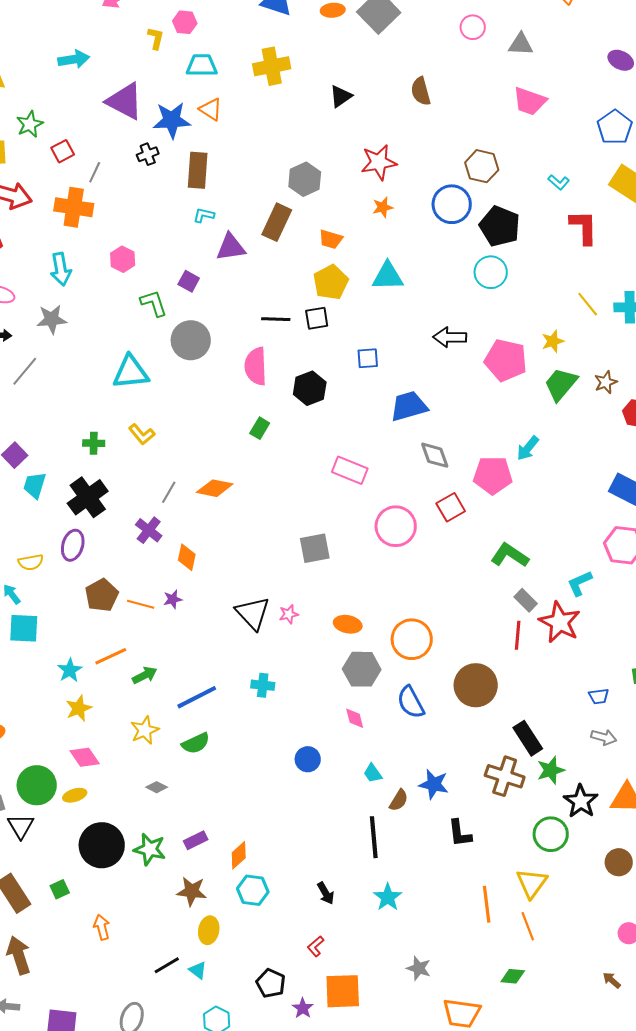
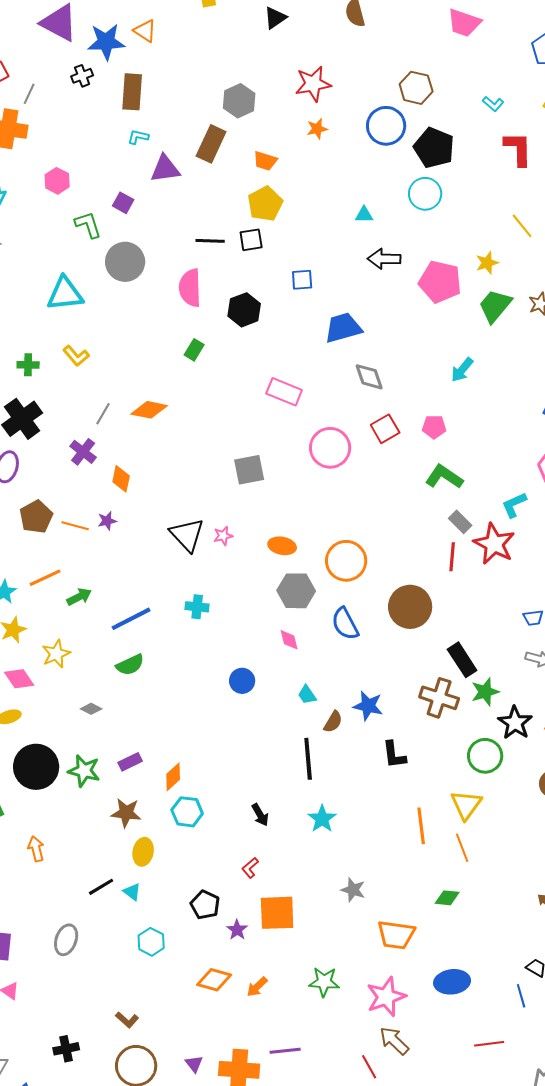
cyan triangle: (388, 276) -> (364, 215), moved, size x0.6
pink pentagon: (493, 475) -> (434, 427), moved, size x0.6
yellow star: (145, 730) -> (56, 654), moved

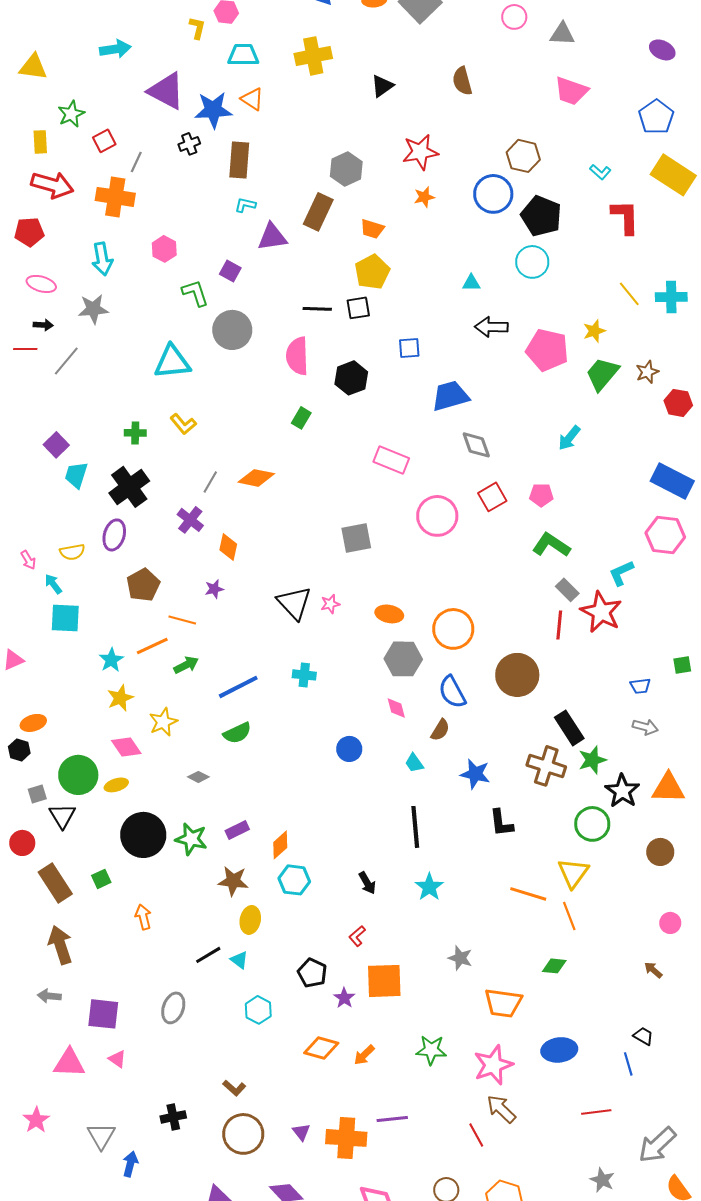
orange line: (75, 526) -> (182, 620), moved
brown semicircle: (333, 722) -> (440, 730), moved
orange line: (421, 826) -> (528, 894), turned -66

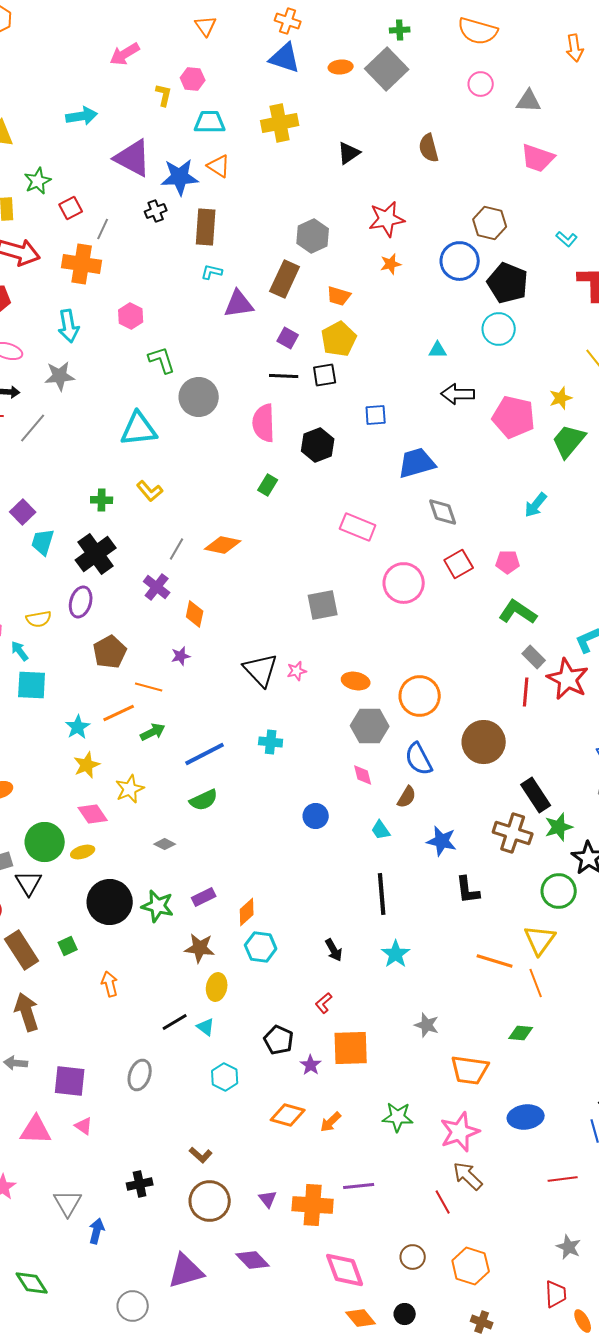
purple square: (230, 271) -> (288, 338), moved

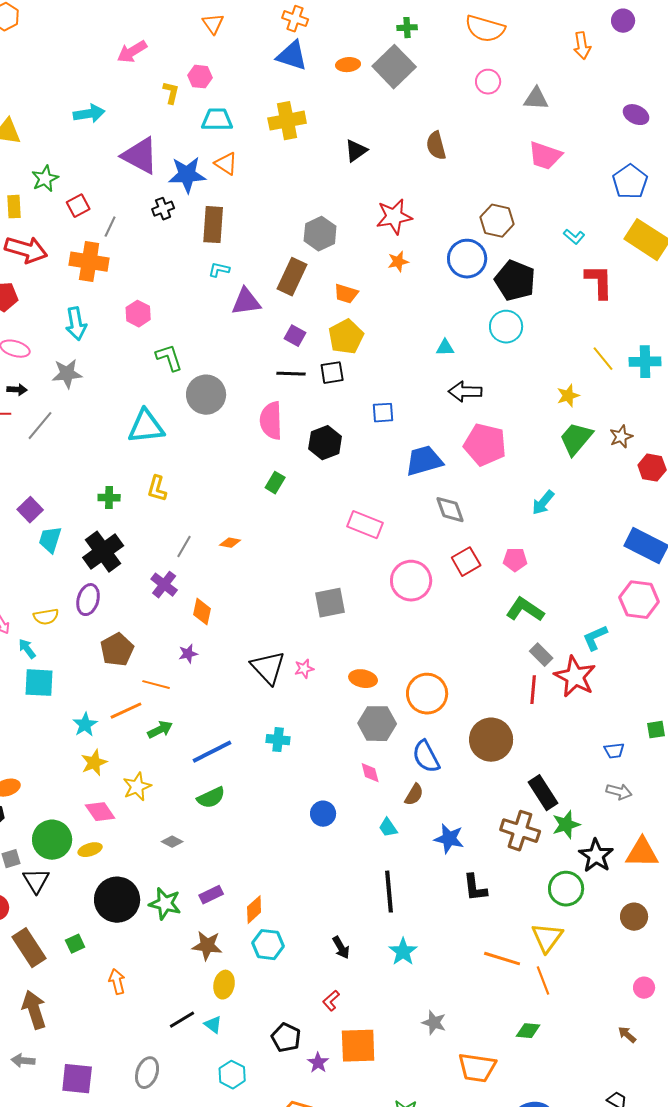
pink pentagon: (514, 417) -> (485, 445), moved
yellow L-shape: (150, 491) -> (157, 489), turned 56
orange diamond: (223, 545) -> (230, 543), size x0.6

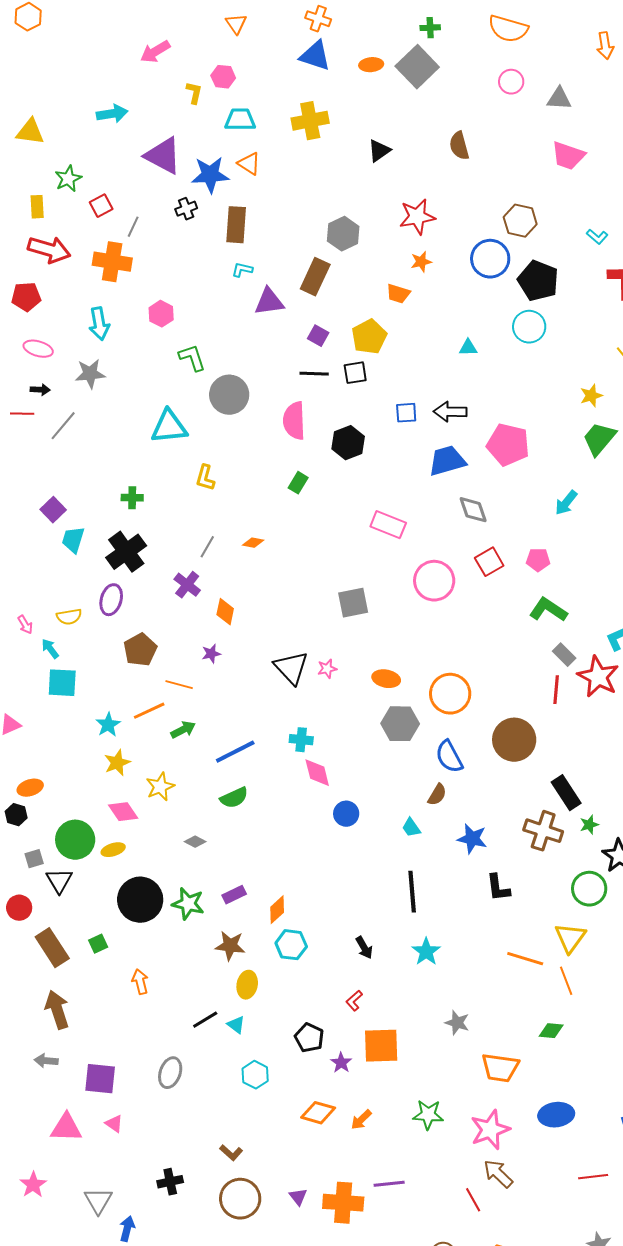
orange trapezoid: (346, 294) -> (398, 294), moved
black arrow: (465, 392) -> (450, 412), moved
yellow L-shape: (157, 489) -> (205, 478), moved
pink diamond: (370, 773) -> (317, 773), moved, size x1.4
green star: (566, 825) -> (589, 825), size x0.7

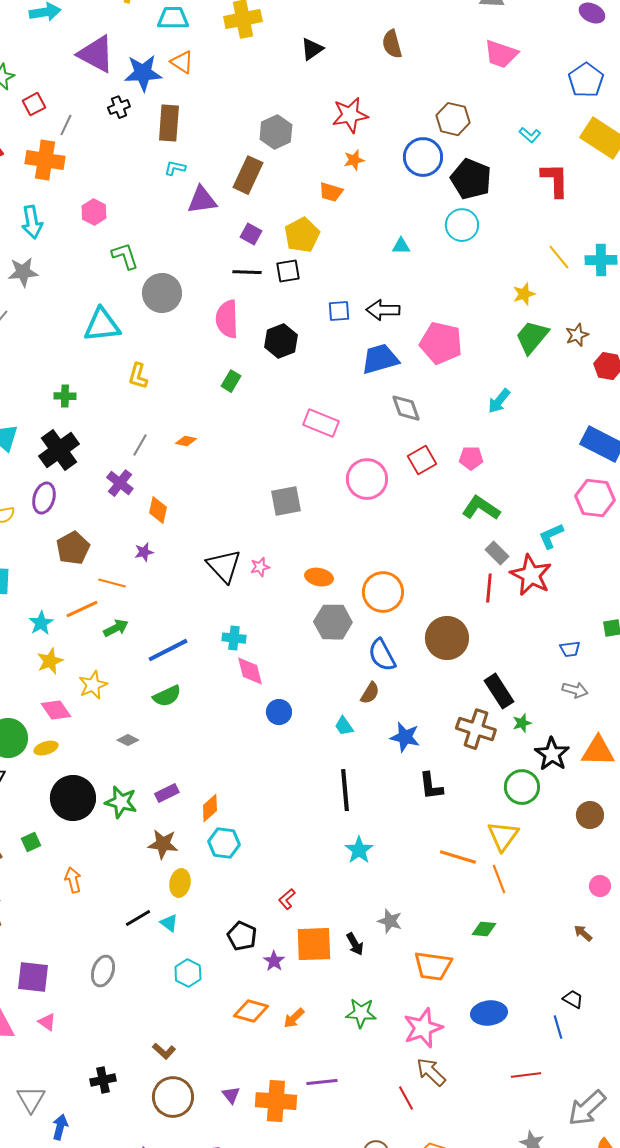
black arrow: (364, 948) -> (355, 944), moved

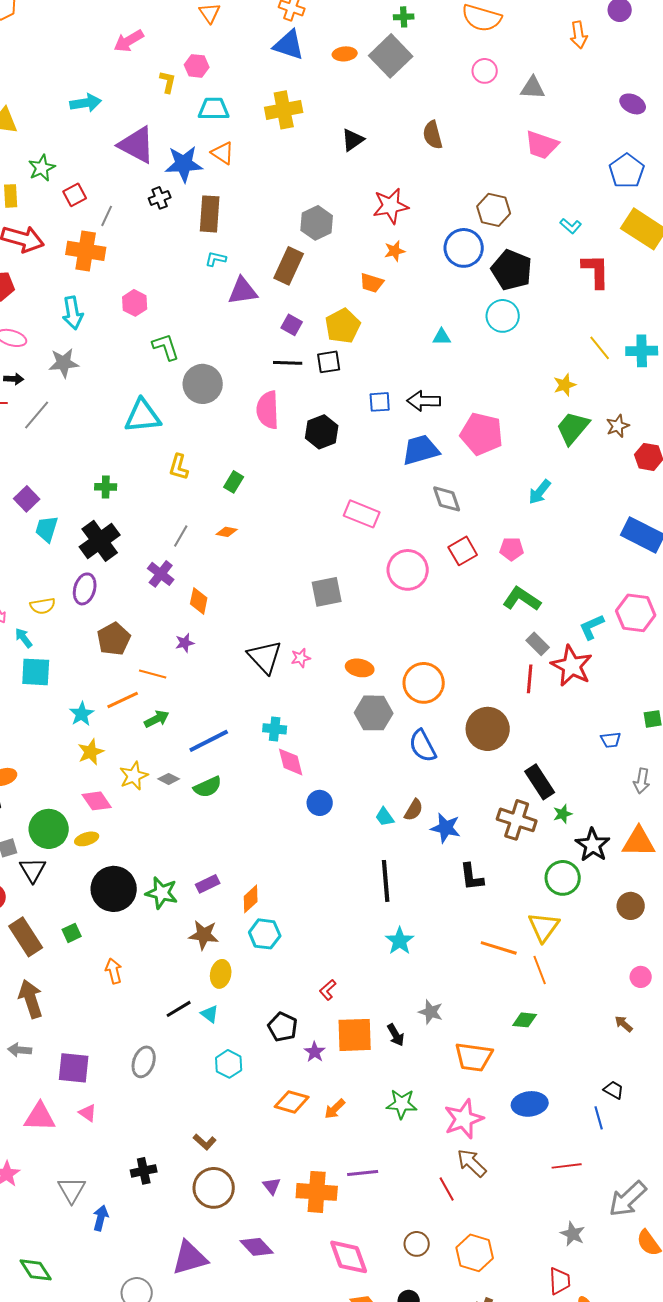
green rectangle: (231, 381) -> (234, 482), moved
pink hexagon: (595, 498) -> (636, 613), moved
gray arrow: (575, 690) -> (642, 781), moved, turned 85
brown semicircle: (370, 693) -> (414, 810), moved
gray diamond: (128, 740) -> (169, 779), moved

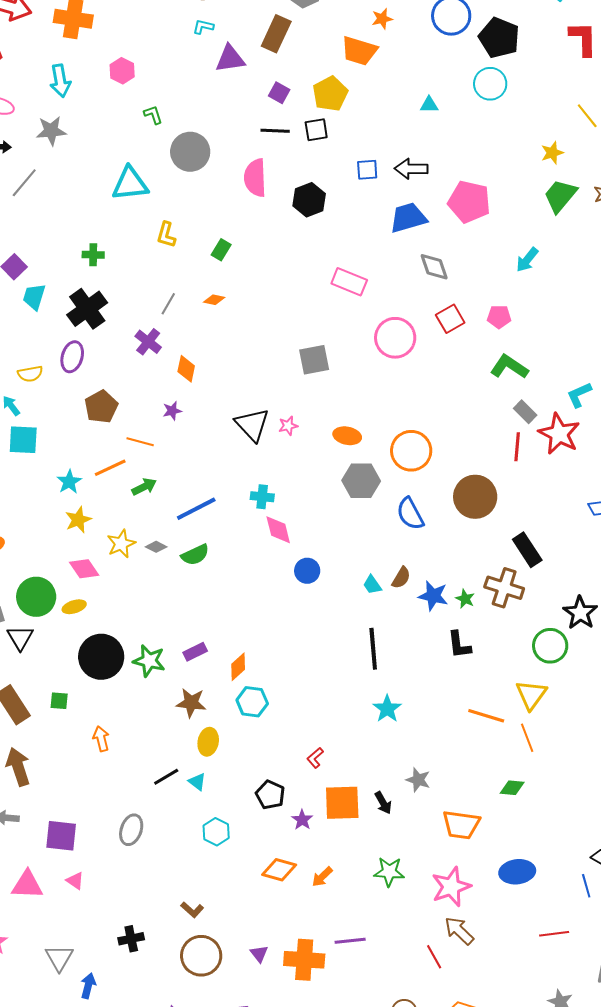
orange trapezoid: (372, 283) -> (359, 51), size x1.5
green L-shape: (166, 347) -> (153, 115), size x0.7
green star: (563, 814) -> (465, 599), moved, turned -30
green square: (72, 933) -> (59, 701), turned 30

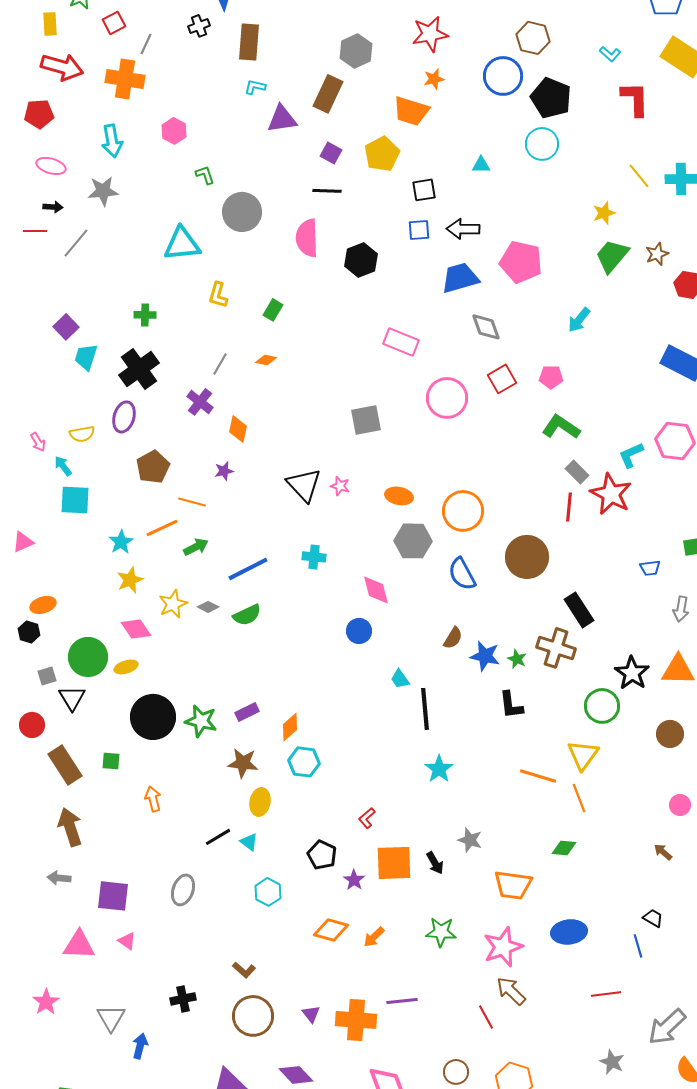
black square: (316, 130) -> (424, 190), moved
pink star: (288, 426) -> (340, 486), turned 30
pink diamond: (278, 530) -> (376, 590), moved
cyan trapezoid: (372, 585) -> (400, 679), moved

